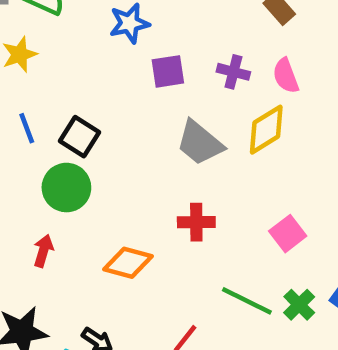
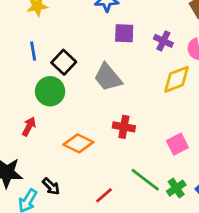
gray trapezoid: (200, 143) -> (108, 77), moved

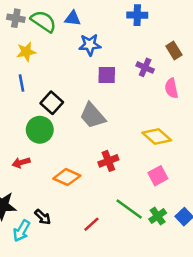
purple cross: (163, 41) -> (145, 67), moved
blue line: (33, 51) -> (21, 83), moved
yellow diamond: (176, 79) -> (157, 136), moved, turned 64
red arrow: (29, 126) -> (21, 163), turned -132
red cross: (124, 127) -> (108, 161), turned -30

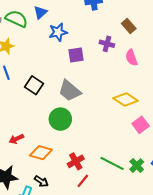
blue triangle: (73, 18) -> (40, 12), turned -40
green circle: (40, 130) -> (60, 119), moved
red cross: (108, 161) -> (76, 161), moved
pink square: (158, 176) -> (141, 125), moved
orange diamond: (67, 177) -> (41, 153), moved

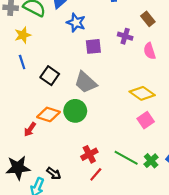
blue star: (58, 32) -> (76, 23), turned 30
pink square: (141, 125) -> (146, 120), moved
red arrow: (16, 139) -> (30, 129), turned -32
orange diamond: (41, 153) -> (49, 114), moved

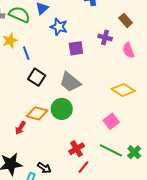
blue line: (22, 62) -> (26, 53), moved
pink square: (146, 120) -> (111, 121), moved

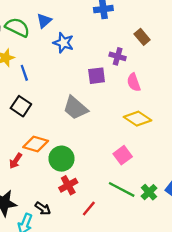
purple square: (76, 48) -> (97, 76), moved
pink semicircle: (128, 50) -> (134, 82), moved
black square: (37, 77) -> (21, 106), moved
green circle: (62, 109) -> (61, 159), moved
red cross: (77, 149) -> (68, 185), moved

